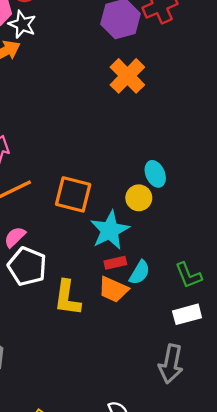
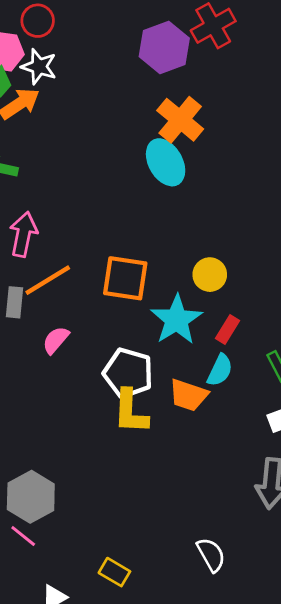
cyan ellipse: (155, 174) -> (166, 162), moved, size x1.4
red rectangle: (115, 263) -> (227, 330), moved, turned -40
white pentagon: (27, 266) -> (128, 373), moved

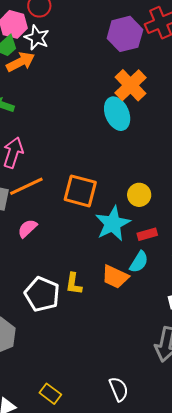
red rectangle: (227, 330) -> (147, 234), turned 36
white pentagon: (128, 373) -> (42, 294), moved
yellow L-shape: (130, 412) -> (74, 284), size x0.7

